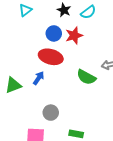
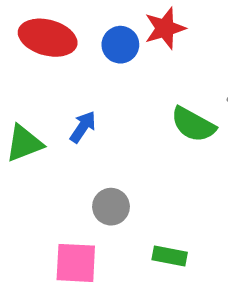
blue circle: (54, 33) -> (120, 45), moved
red ellipse: (51, 57) -> (48, 38), moved

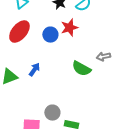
red ellipse: (48, 38) -> (19, 32), turned -65
gray circle: (111, 207) -> (52, 113), moved

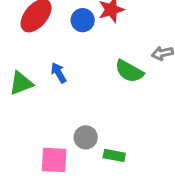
blue arrow: (34, 70) -> (59, 73), turned -64

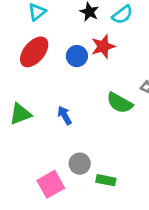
blue arrow: (59, 73) -> (65, 115), moved
pink square: (54, 160) -> (51, 184), turned -32

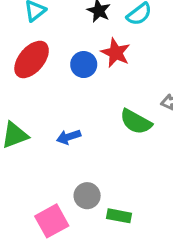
red star: (103, 46) -> (116, 53), turned -30
blue arrow: (65, 115) -> (69, 137), turned -78

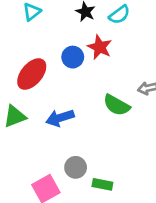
red ellipse: (32, 59) -> (32, 74), moved
blue arrow: (69, 137) -> (60, 118), size x1.4

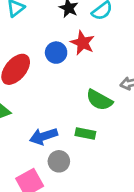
blue arrow: (60, 118) -> (44, 136), moved
green rectangle: (102, 184) -> (85, 133), moved

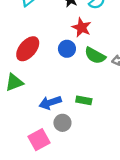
blue circle: (56, 53) -> (67, 49), moved
green semicircle: (99, 100) -> (95, 56), moved

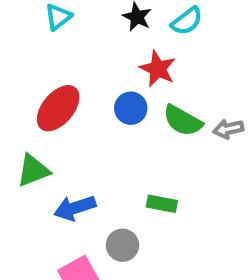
blue arrow: (50, 103) -> (75, 208), moved

